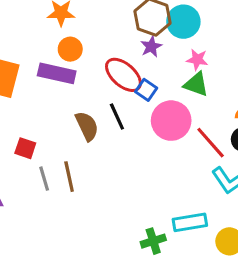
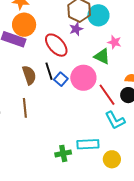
orange circle: (70, 49) -> (24, 25), size x1.5
pink star: (197, 60) -> (114, 42), moved
blue square: (146, 90) -> (61, 79), moved
brown line: (69, 177) -> (25, 108), moved

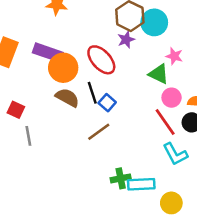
orange circle: (24, 25) -> (63, 68), moved
brown semicircle: (29, 75) -> (67, 98), turned -42
pink circle: (83, 78) -> (172, 98), moved, size x0.6
brown line: (25, 108) -> (99, 132), moved, turned 60
green cross: (63, 153) -> (121, 178), moved

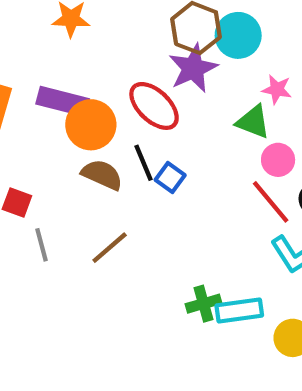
purple star: (126, 40) -> (193, 68), size x1.6
brown line: (99, 132) -> (110, 248), moved

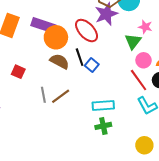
green triangle: (253, 122) -> (133, 41), turned 42
gray line: (42, 245) -> (43, 95), moved
cyan rectangle: (239, 311) -> (103, 106), moved

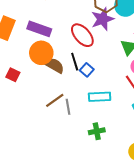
orange circle: (56, 37) -> (41, 53), moved
gray line: (43, 95) -> (68, 107), moved
cyan rectangle: (103, 106) -> (100, 97), moved

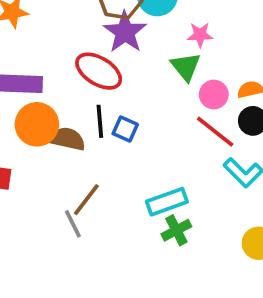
black line: (75, 62) -> (100, 121), turned 30
cyan rectangle: (100, 97) -> (167, 202), moved
gray line: (68, 107) -> (73, 224), moved

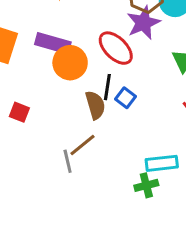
orange circle: (37, 124) -> (70, 63), moved
brown semicircle: (67, 139) -> (95, 105), moved, turned 48
cyan rectangle: (167, 202) -> (162, 163), moved

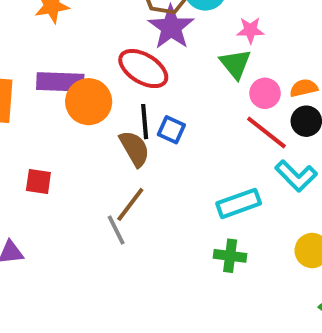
green cross: (146, 185) -> (230, 256), moved, turned 35

